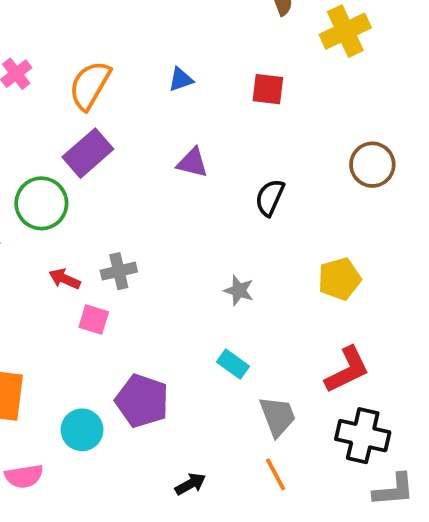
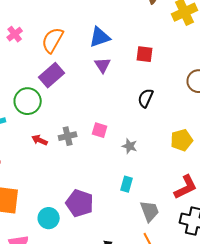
blue triangle: (181, 79) -> (100, 37), size x1.6
red square: (268, 89) -> (145, 54), moved
purple triangle: (192, 163) -> (103, 65), moved, turned 42
pink square: (94, 319) -> (100, 130), moved
cyan rectangle: (233, 364) -> (127, 184), turned 70

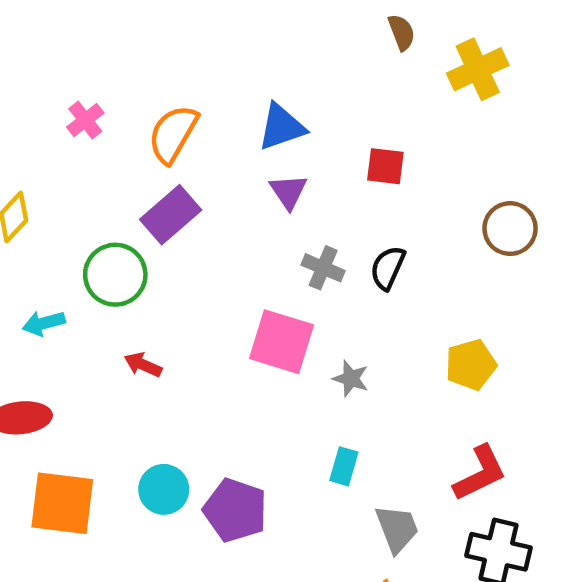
pink square: (100, 130) -> (281, 342), size x1.8
gray cross: (68, 136) -> (323, 268), moved, turned 36
cyan circle: (49, 218) -> (164, 489), moved

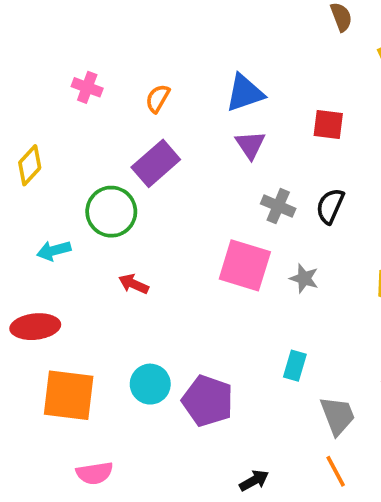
pink cross: (85, 120) -> (87, 87), turned -32
orange semicircle: (173, 134) -> (158, 98), size x0.6
gray star: (351, 379) -> (304, 278), moved

